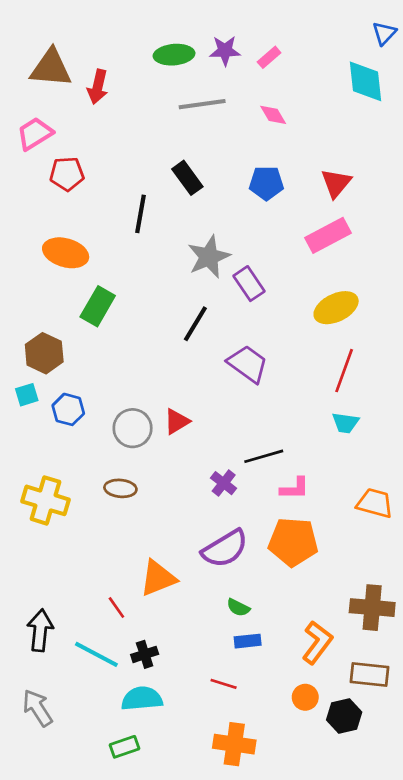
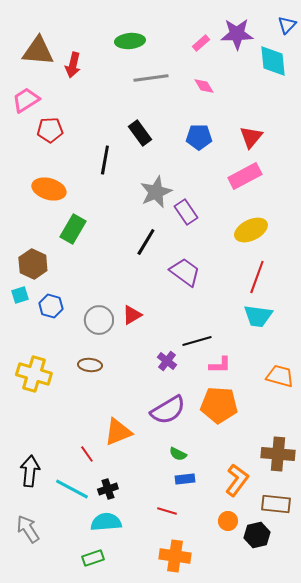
purple star: (225, 51) -> (237, 34), moved, size x1.4
cyan trapezoid: (345, 423) -> (258, 316), size x1.4

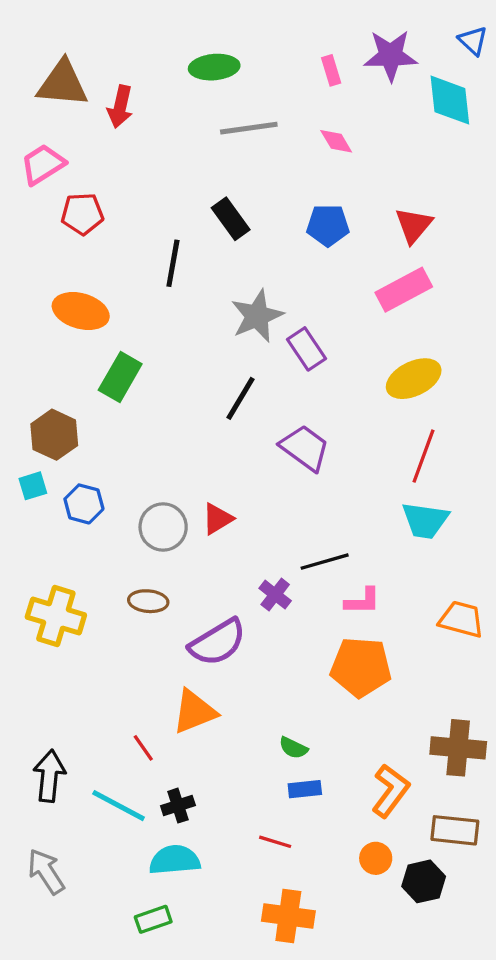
blue triangle: (287, 25) -> (473, 41), turned -30
pink rectangle: (201, 43) -> (331, 70), turned -66
purple semicircle: (168, 410) -> (217, 642), moved

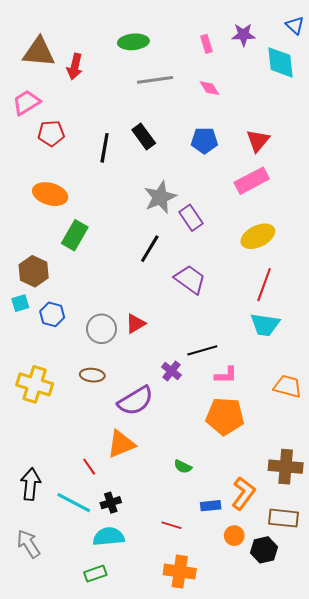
purple star: (391, 56) -> (243, 35), size x0.7
black line: (173, 263) -> (105, 148), moved
blue rectangle: (305, 789) -> (211, 506), moved

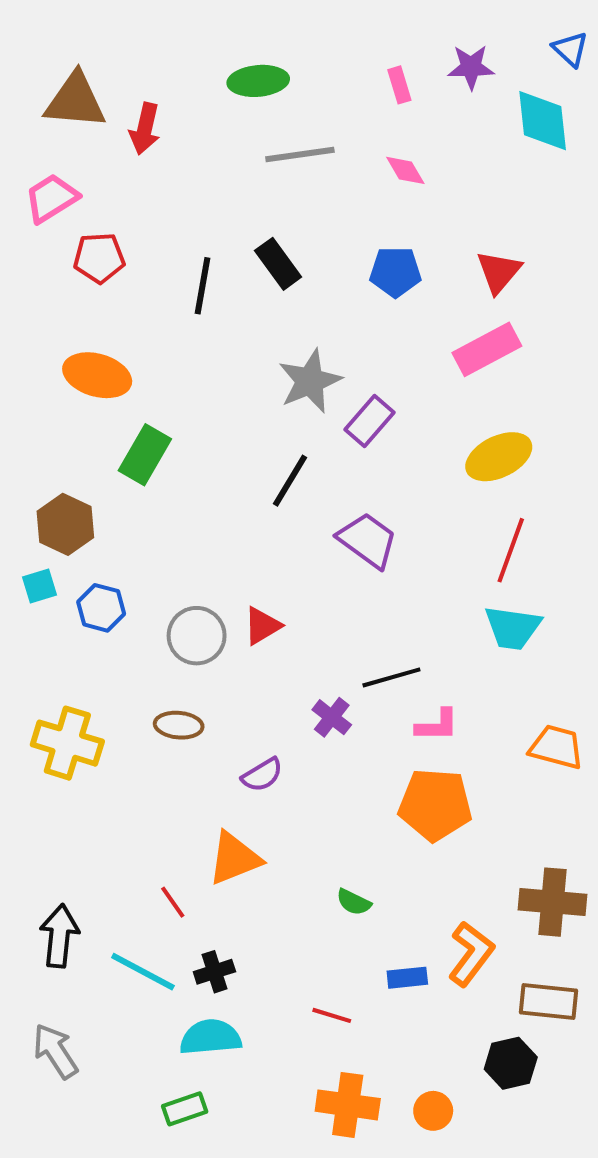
purple rectangle: (191, 218) -> (370, 421), turned 75
purple semicircle: (135, 401) -> (262, 775), size x0.6
orange circle: (234, 536) -> (433, 1111), moved

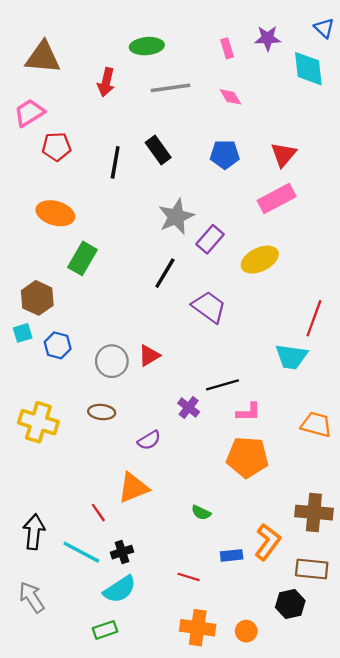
red arrow: (145, 129) -> (106, 82), moved
yellow ellipse: (499, 457) -> (260, 260), moved
red line: (511, 550) -> (314, 318), moved
cyan semicircle: (210, 1037) -> (120, 589), turned 152

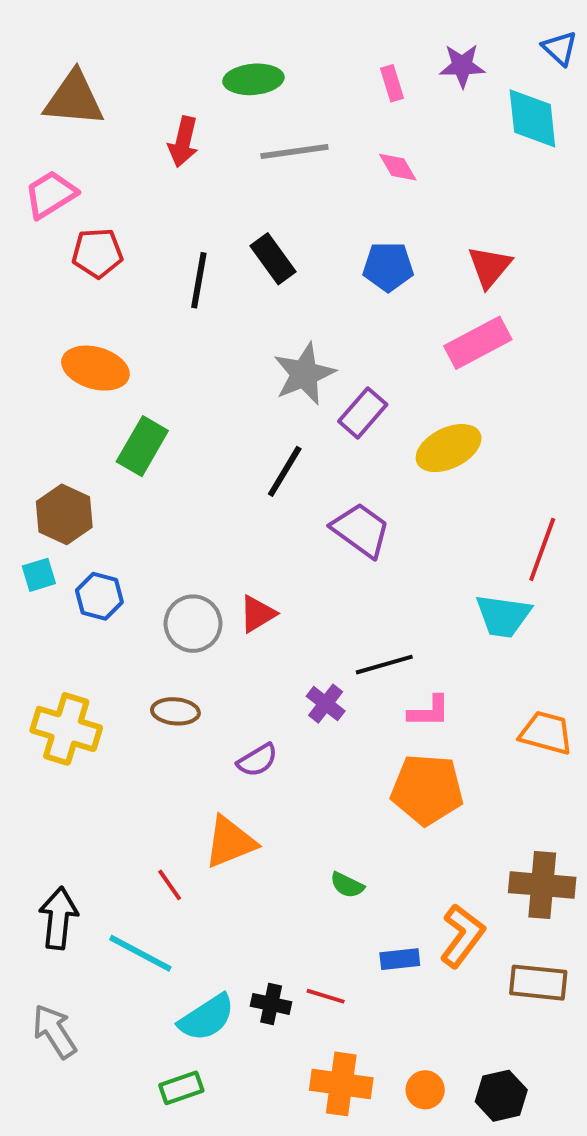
black cross: (122, 552) -> (271, 1004), moved, turned 30
black hexagon: (290, 604) -> (501, 1096), moved

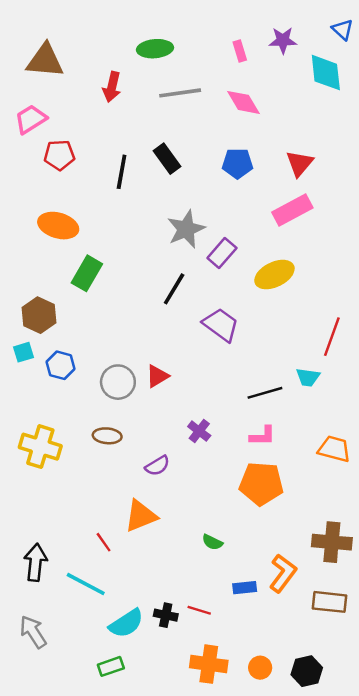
pink diamond: (398, 167) -> (243, 102), size x1.4
cyan trapezoid: (503, 616) -> (308, 377), size x0.7
black line: (384, 665) -> (265, 393), moved

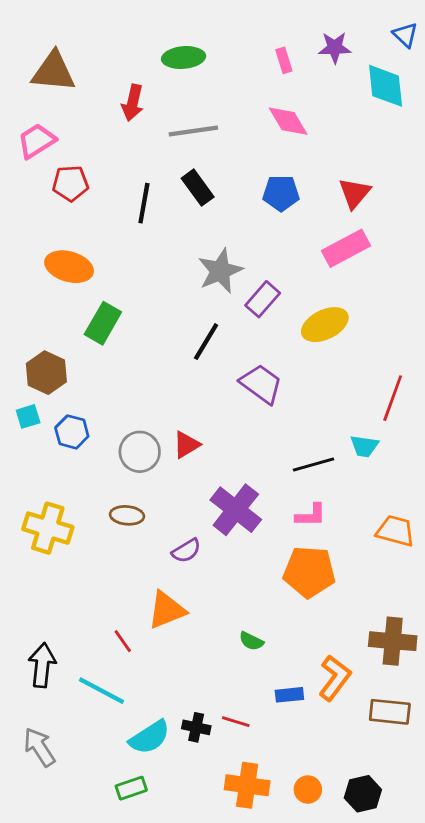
gray line: (180, 93) -> (193, 131), moved
purple cross: (199, 431) -> (236, 510), size x1.8

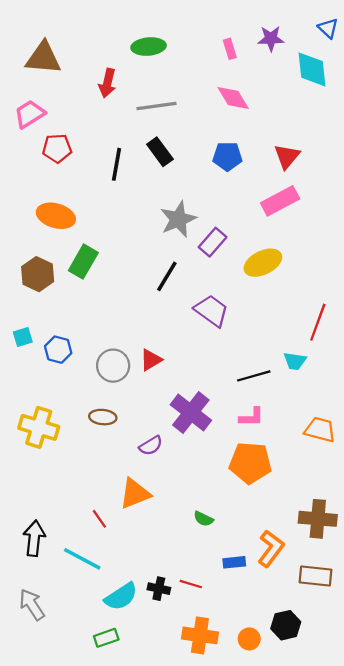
brown hexagon: (46, 373) -> (38, 274), moved
black hexagon: (363, 794) -> (286, 625), moved

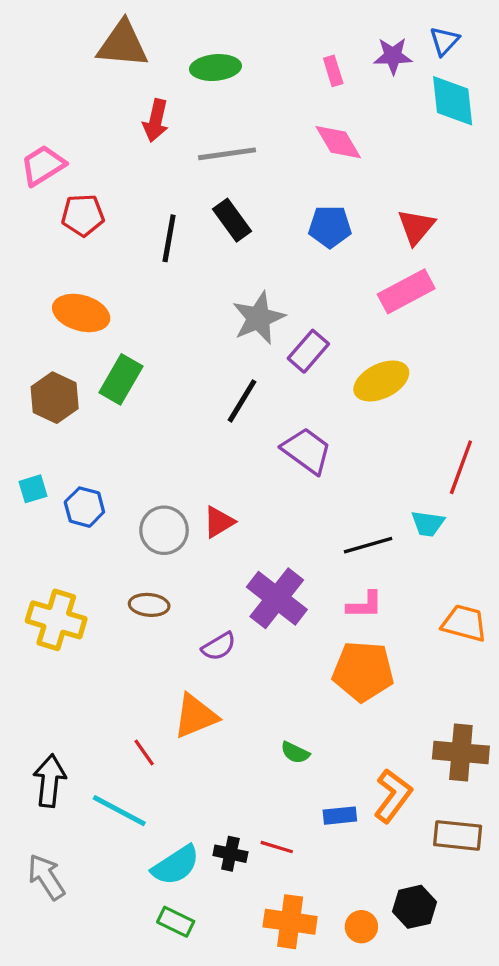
blue triangle: (328, 28) -> (444, 41), moved, turned 30
brown triangle: (43, 58) -> (123, 44), moved
green rectangle: (106, 638) -> (176, 922), moved, turned 45

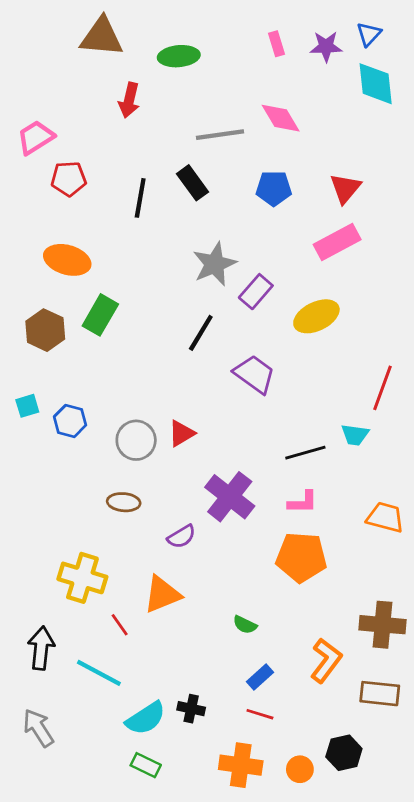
pink rectangle: (333, 71) -> (276, 44), moved
gray line: (227, 154) -> (220, 135), moved
yellow cross: (56, 620) -> (82, 578), moved
blue rectangle: (340, 816) -> (260, 677), moved, turned -36
red line: (277, 847) -> (260, 714), moved

